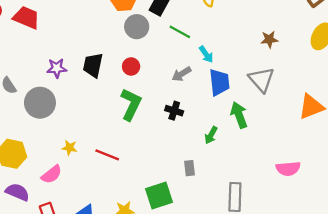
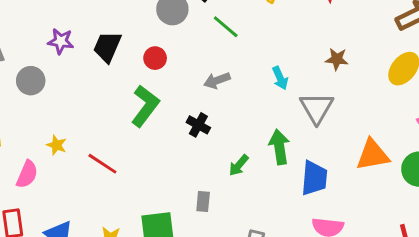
cyan arrow: (206, 54) -> (280, 78), moved
blue trapezoid: (219, 82) -> (314, 178), moved
gray circle: (40, 103) -> (31, 81), size x0.7
pink semicircle: (52, 174) -> (27, 174), turned -40

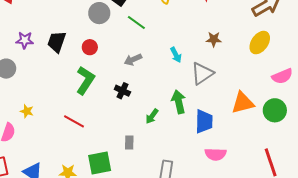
gray triangle: (317, 108) -> (202, 73), turned 30
red line: (102, 164) -> (74, 121), moved

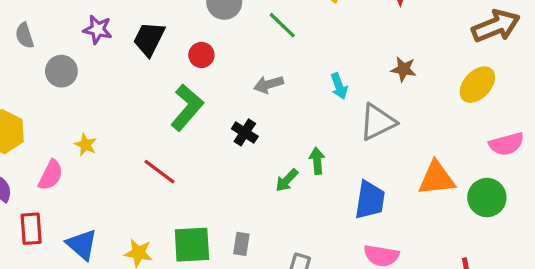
green arrow: (179, 102) -> (317, 161), moved, size x0.7
gray rectangle: (129, 143) -> (241, 244), moved

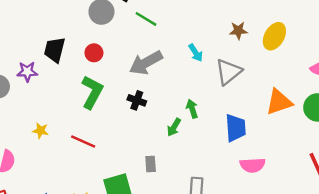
purple star: (98, 29) -> (27, 72), moved
gray arrow: (269, 84) -> (146, 63), size x1.6
yellow ellipse: (477, 85) -> (274, 36), moved
yellow star: (86, 145) -> (41, 131), moved
gray rectangle: (241, 244) -> (151, 164), moved

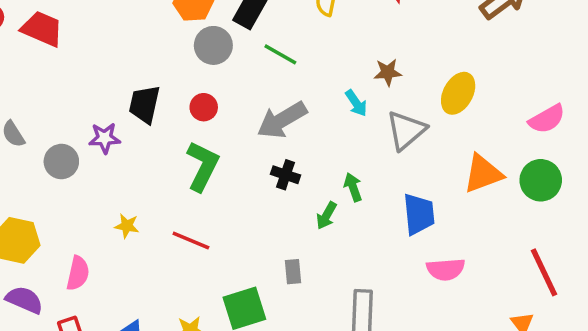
brown star: (238, 31) -> (388, 72), moved
yellow ellipse: (274, 36) -> (458, 93), moved
black cross: (137, 100) -> (286, 175), moved

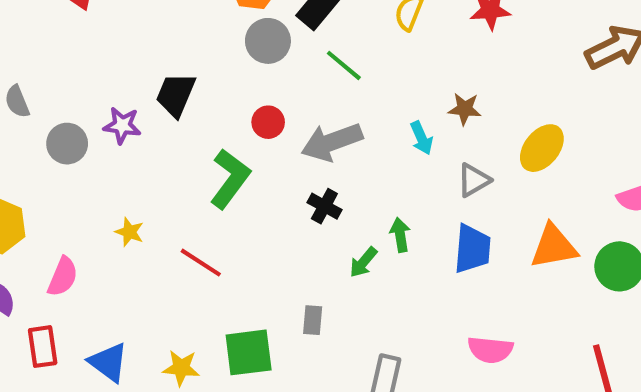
red circle: (204, 107) -> (268, 122), moved
gray triangle: (406, 130) -> (474, 180), size x0.7
blue trapezoid: (419, 214) -> (472, 249), moved

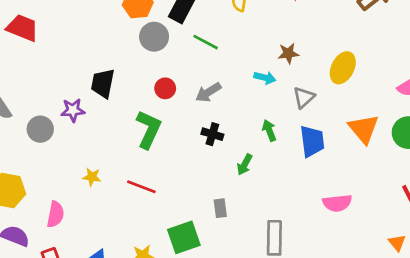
cyan arrow: (422, 138) -> (265, 78), turned -40
gray arrow: (332, 142) -> (208, 92), size x0.7
green arrow: (400, 235) -> (269, 130), moved
orange triangle: (554, 247) -> (364, 129), turned -48

